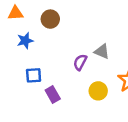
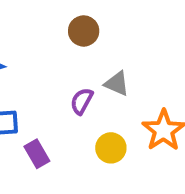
brown circle: (50, 19) -> (84, 31), moved

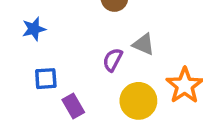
yellow circle: (111, 148) -> (138, 101), size x1.4

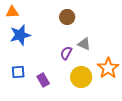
blue star: (34, 29) -> (20, 35), size x1.5
blue square: (46, 79) -> (18, 72), moved

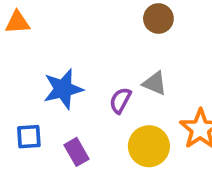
brown circle: (67, 17) -> (158, 19), moved
blue star: (20, 35) -> (63, 89), moved

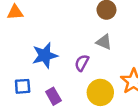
gray triangle: (155, 83) -> (104, 42), moved

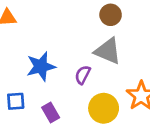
gray triangle: (104, 42) -> (108, 51), size x1.5

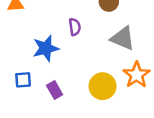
gray triangle: (108, 51) -> (123, 38), moved
purple semicircle: (83, 75) -> (75, 27), moved, turned 144

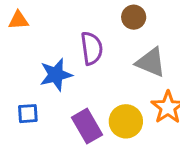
purple semicircle: (75, 27) -> (92, 48), size x1.5
purple rectangle: (55, 90) -> (87, 126), moved, size x1.5

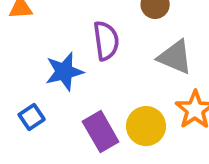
blue square: (28, 114) -> (32, 117), turned -30

